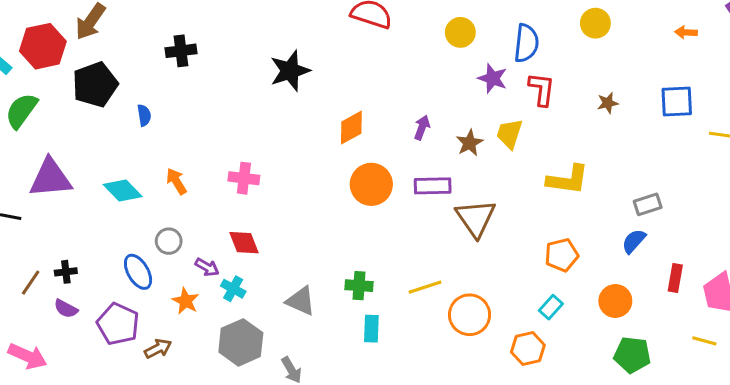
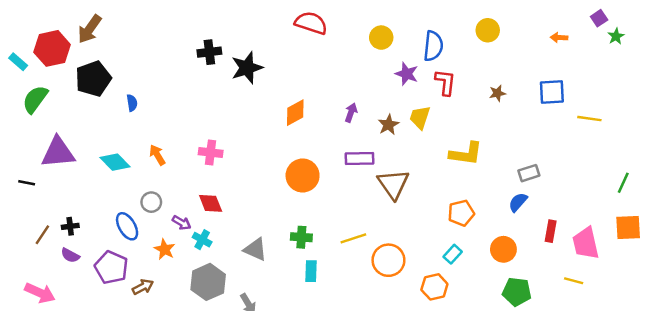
black cross: (181, 51) -> (209, 52), moved
orange circle: (371, 184) -> (303, 175), moved

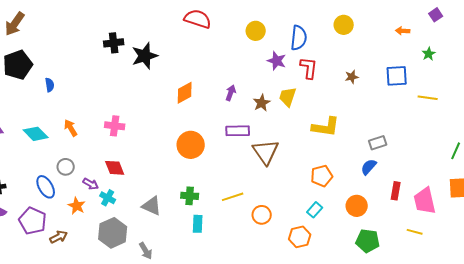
green star: (616, 36) -> (429, 54), moved
orange circle: (388, 260) -> (262, 215), size x0.7

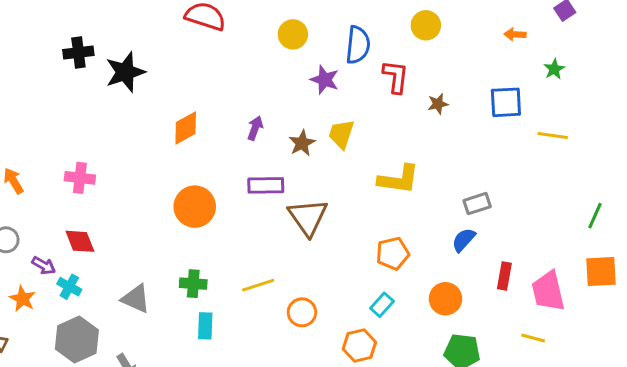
red L-shape: (309, 68) -> (396, 77), moved

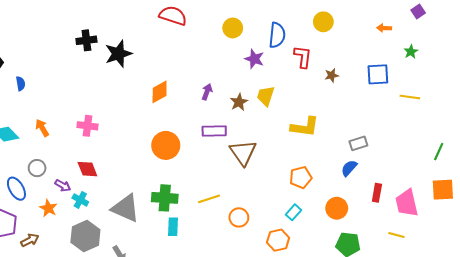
green cross: (193, 284) -> (165, 198), size x1.4
gray triangle: (136, 299) -> (126, 208), size x1.4

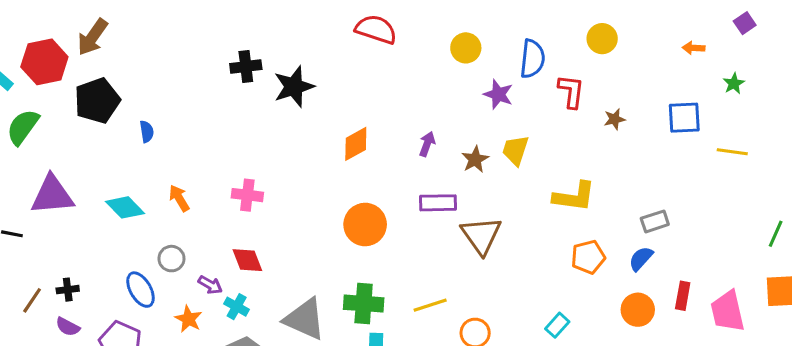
orange pentagon: (301, 177) -> (588, 257), moved
orange circle: (337, 208) -> (638, 310), moved

